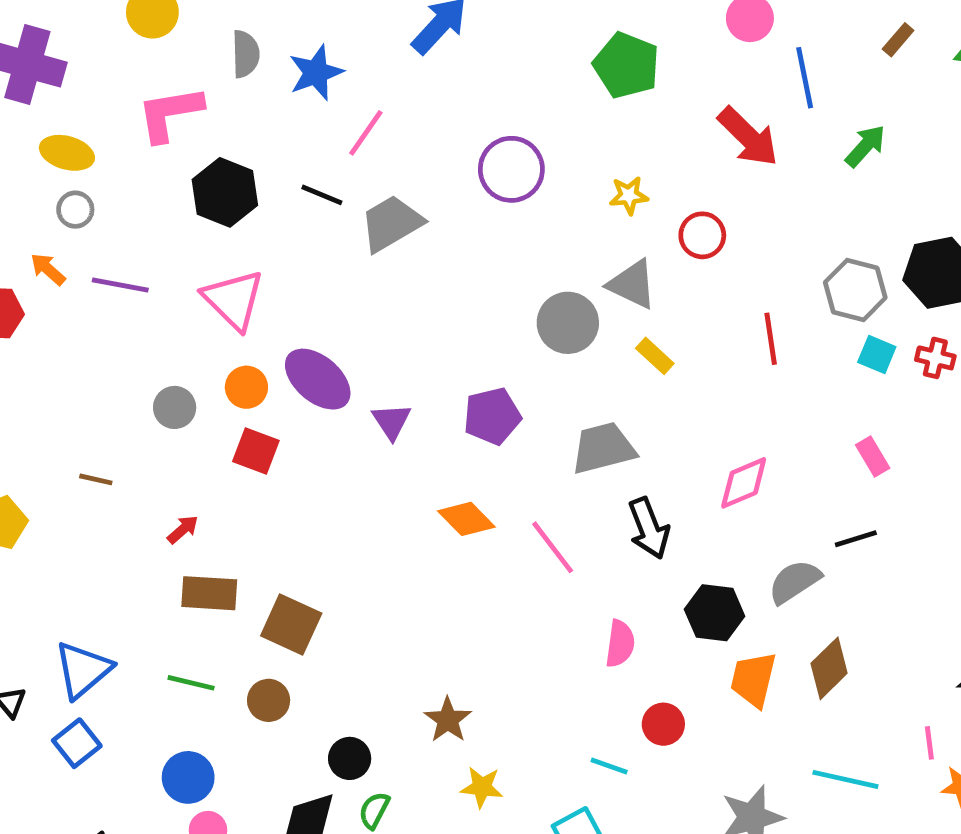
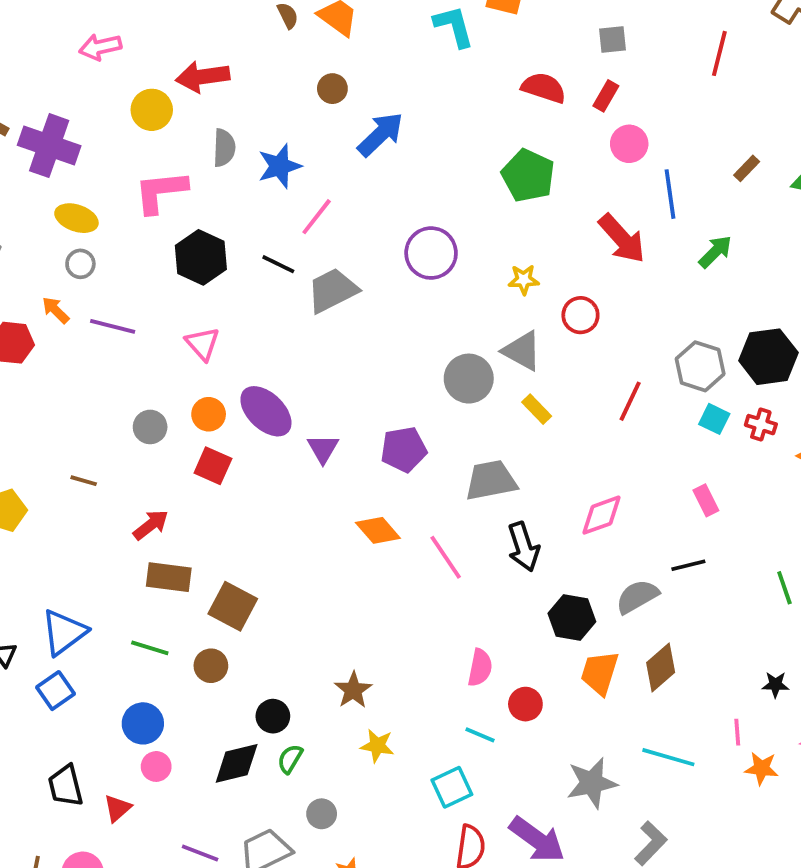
pink triangle: (234, 300) -> (203, 344), size x0.7
red line: (771, 339) -> (630, 401), turned 30
red arrow: (183, 529) -> (151, 525), size x1.4
pink semicircle: (620, 644) -> (480, 668), moved

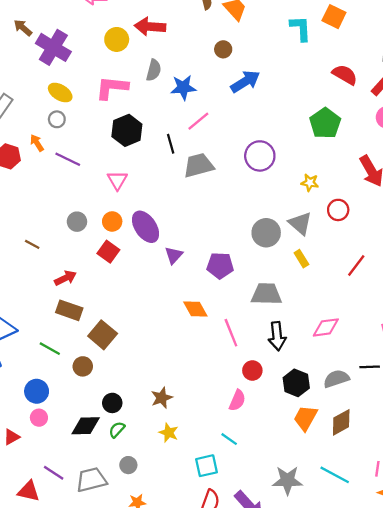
black line: (278, 264) -> (171, 144), turned 36
red circle: (525, 704) -> (252, 371), moved

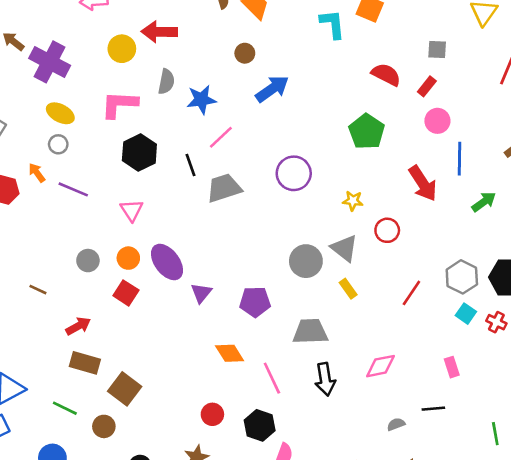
red circle: (252, 371) -> (212, 414), moved
gray semicircle: (336, 379) -> (396, 424), size x0.6
black hexagon: (296, 383) -> (260, 425), moved

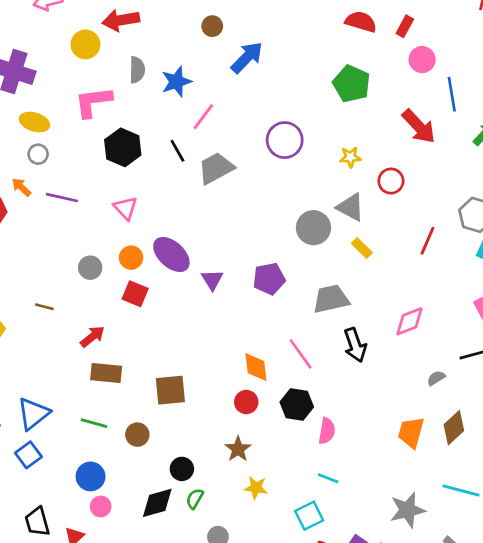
orange diamond: (230, 353) -> (256, 367), moved, turned 36
brown square: (125, 389) -> (170, 390), moved, turned -32

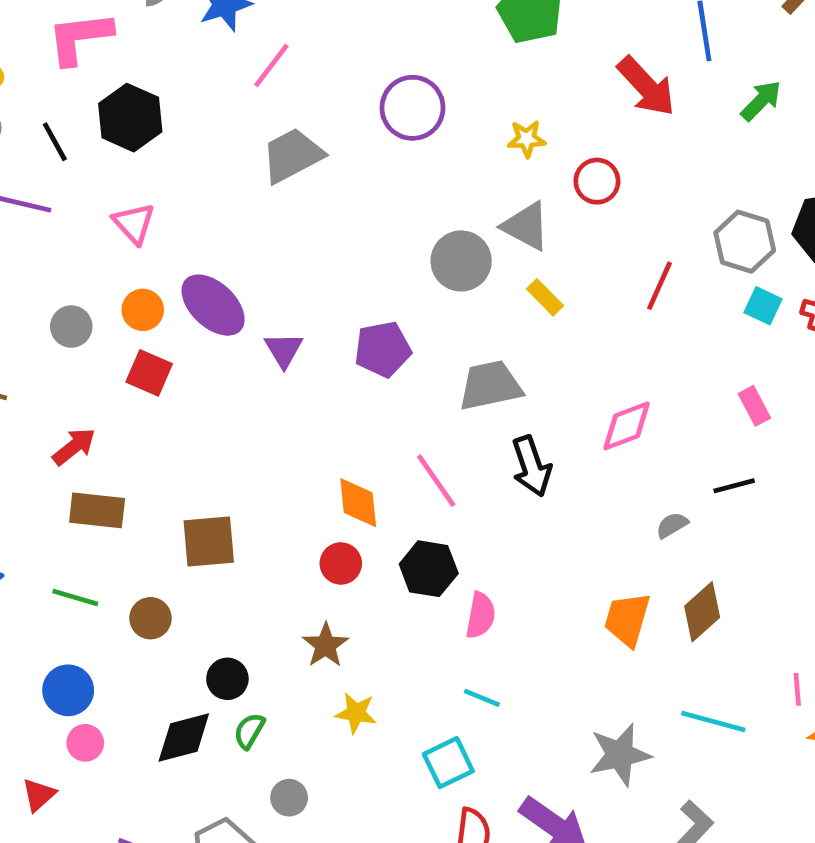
black line: (177, 151) -> (55, 142), moved

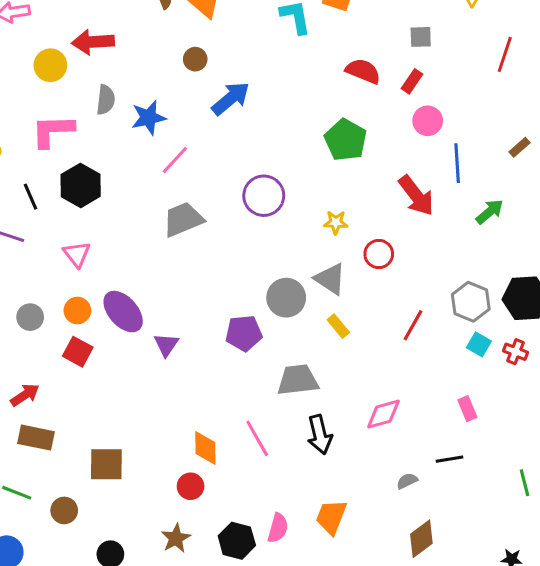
purple pentagon: (383, 349) -> (244, 333), moved
black hexagon: (429, 569) -> (237, 541), moved
orange trapezoid: (627, 619) -> (331, 517), moved

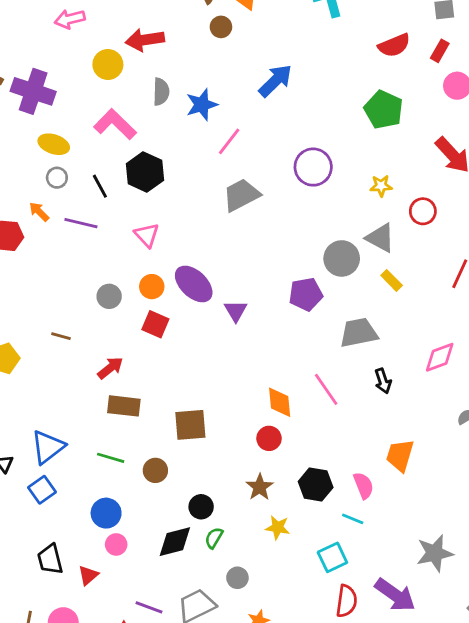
brown circle: (195, 59) -> (221, 27), moved
red semicircle: (363, 71) -> (394, 45), turned 140
pink L-shape: (53, 131) -> (115, 124), turned 51
black arrow: (320, 435) -> (383, 381), size x0.7
pink semicircle: (278, 528) -> (364, 486), moved, turned -32

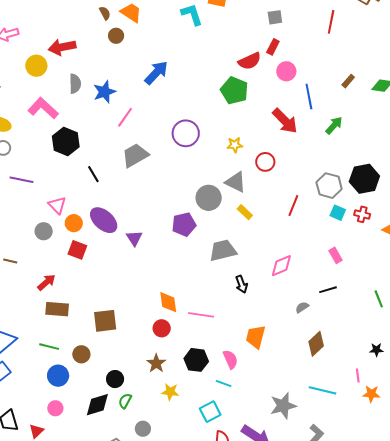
red semicircle: (394, 45) -> (250, 61), moved
black line: (100, 186) -> (93, 174), moved
pink triangle: (147, 235) -> (57, 205), moved
pink line: (326, 389) -> (201, 315), moved, turned -45
blue circle: (106, 513) -> (58, 376), moved

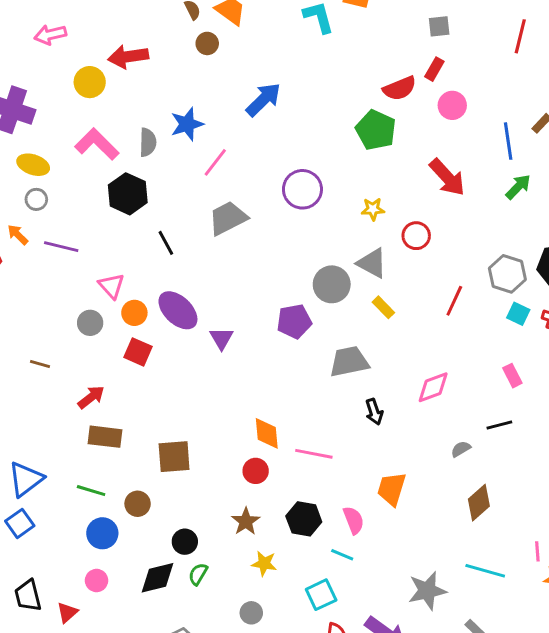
gray semicircle: (75, 84) -> (148, 142), moved
blue line: (309, 96) -> (508, 141), moved
gray circle: (143, 429) -> (251, 613), moved

